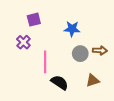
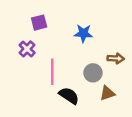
gray circle: (80, 54) -> (93, 73), moved

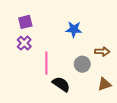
purple square: (39, 23) -> (25, 22), moved
brown triangle: (107, 93) -> (104, 84), moved

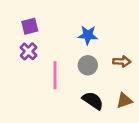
gray circle: (82, 64) -> (88, 65), moved
black semicircle: (61, 84) -> (93, 101), moved

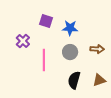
purple square: (30, 26) -> (46, 21), moved, turned 32
black semicircle: (93, 101) -> (74, 80), turned -108

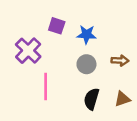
purple cross: (23, 41) -> (28, 51), size x1.5
pink line: (44, 60) -> (46, 87), moved

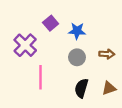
purple square: (57, 26) -> (51, 23), turned 32

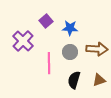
brown arrow: (107, 54) -> (97, 49), size x1.5
pink line: (41, 77) -> (49, 63), moved

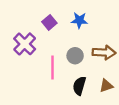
blue star: (70, 28) -> (79, 20), moved

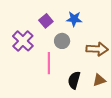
gray circle: (75, 56) -> (62, 41), moved

